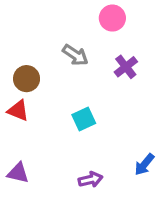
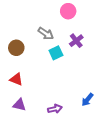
red triangle: (18, 111) -> (16, 79), moved
cyan square: (84, 119) -> (56, 53), moved
purple triangle: (18, 173) -> (19, 105), moved

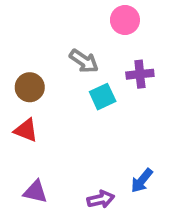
purple cross: (76, 41) -> (140, 74), turned 32
red triangle: (16, 79) -> (26, 130), moved
blue arrow: (87, 100) -> (142, 181), moved

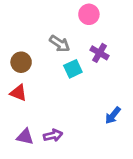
purple cross: (140, 74) -> (100, 53), turned 36
blue arrow: (142, 181) -> (113, 115), moved
purple arrow: (101, 199) -> (53, 135), moved

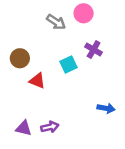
gray arrow: (60, 44) -> (56, 22), moved
red triangle: (18, 93) -> (37, 81), moved
blue arrow: (113, 115) -> (106, 108), turned -119

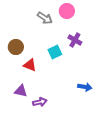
purple triangle: (24, 128) -> (21, 91), moved

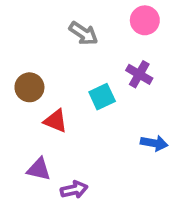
pink circle: (67, 11) -> (145, 20), moved
blue arrow: (85, 87) -> (154, 143), moved

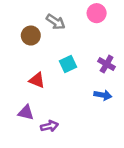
purple cross: (139, 74) -> (107, 64), moved
brown circle: (29, 87) -> (31, 36), moved

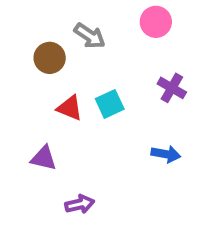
purple cross: (107, 64) -> (172, 88), moved
red triangle: (37, 80) -> (70, 108), moved
purple triangle: (26, 112) -> (44, 158), moved

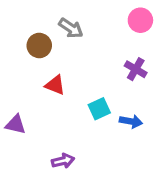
pink circle: (156, 22) -> (140, 20), moved
cyan square: (110, 104) -> (99, 109), moved
purple triangle: (44, 158) -> (16, 125), moved

